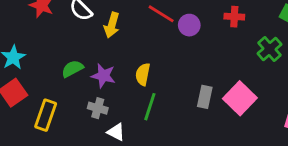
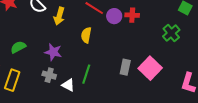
red cross: (234, 17) -> (132, 15), moved
green semicircle: (72, 69) -> (18, 47), moved
yellow semicircle: (143, 74) -> (86, 35), moved
white triangle: (116, 132) -> (68, 85), moved

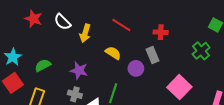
purple circle: (114, 16) -> (136, 68), moved
yellow semicircle: (86, 35) -> (113, 53), turned 112
gray rectangle: (125, 67) -> (152, 55), moved, turned -35

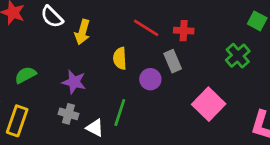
red line: (121, 25) -> (146, 28), moved
yellow semicircle: (113, 53) -> (120, 58), turned -126

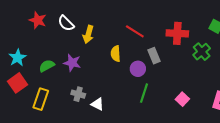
red cross: (184, 31) -> (177, 33), moved, size x1.5
purple star: (74, 82) -> (72, 63), moved
pink square: (209, 104) -> (182, 99), moved, size x0.6
green line: (120, 112) -> (144, 93), moved

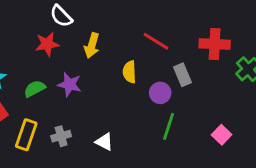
red star: (38, 20) -> (47, 44), moved, turned -30
white semicircle: (66, 23) -> (61, 16), moved
gray cross: (78, 94) -> (61, 136), moved, turned -32

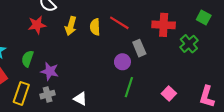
yellow semicircle: (129, 72) -> (95, 27), moved
purple star: (69, 85) -> (50, 71), moved
green semicircle: (35, 89) -> (28, 59), turned -42

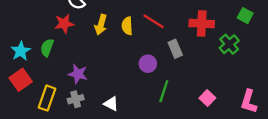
green semicircle: (28, 59) -> (47, 48), moved
purple circle: (122, 62) -> (148, 64), moved

